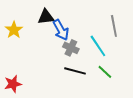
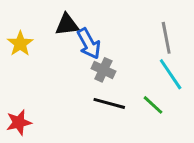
cyan line: (98, 46) -> (171, 74), moved

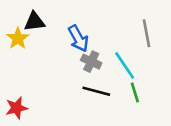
black triangle: (67, 25) -> (34, 22), moved
cyan line: (171, 74) -> (125, 65), moved
green line: (153, 105) -> (135, 92), turned 30

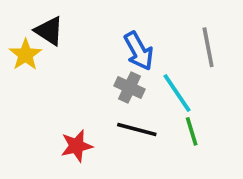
black triangle: (34, 22) -> (49, 31), turned 40
blue arrow: (78, 38) -> (139, 51), moved
red star: (16, 108) -> (77, 146), moved

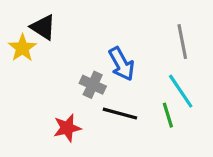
blue arrow: (139, 51) -> (122, 64), moved
gray cross: (130, 87) -> (93, 85), moved
cyan line: (177, 93) -> (181, 91), moved

